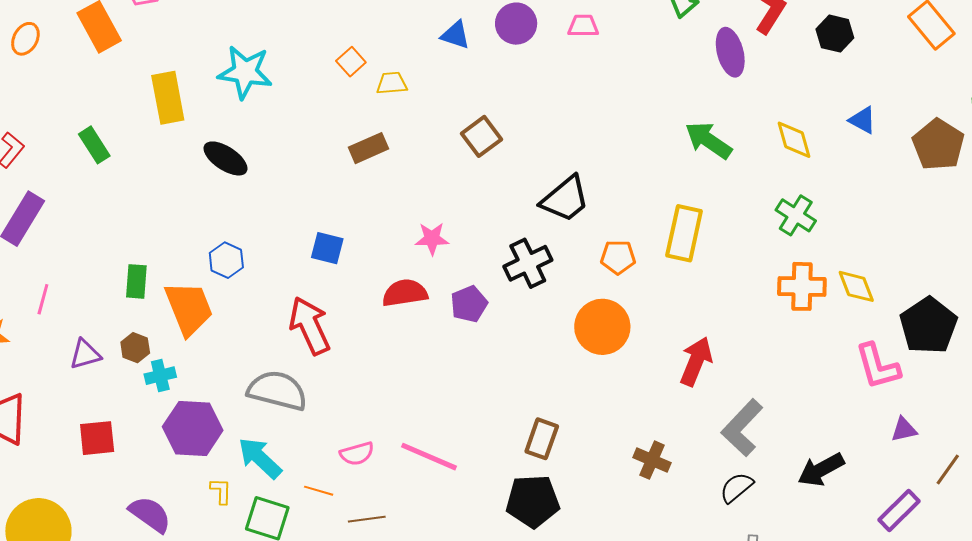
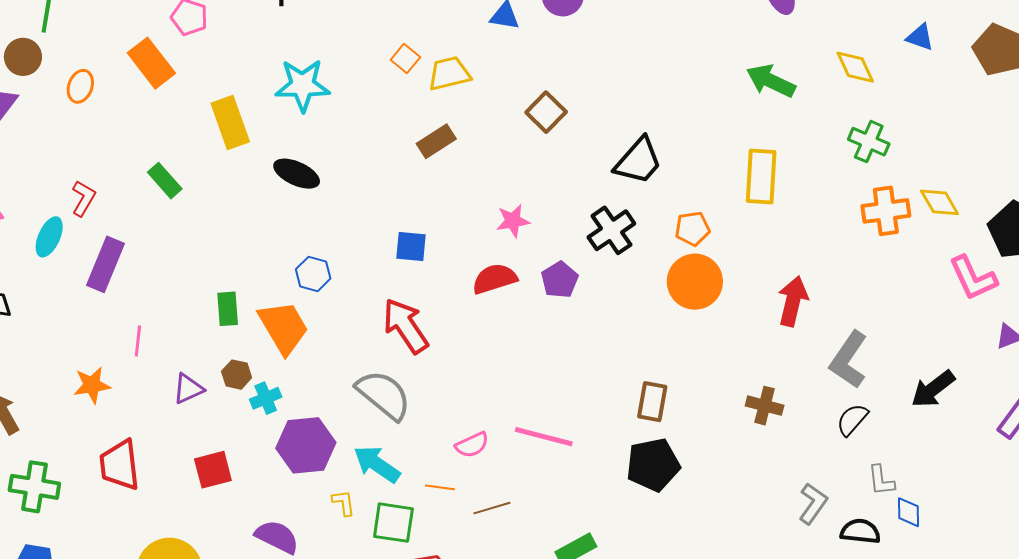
yellow trapezoid: (392, 83) -> (449, 74), size x1.4
orange pentagon: (618, 257) -> (692, 229), moved
gray semicircle: (277, 391) -> (384, 395), turned 34

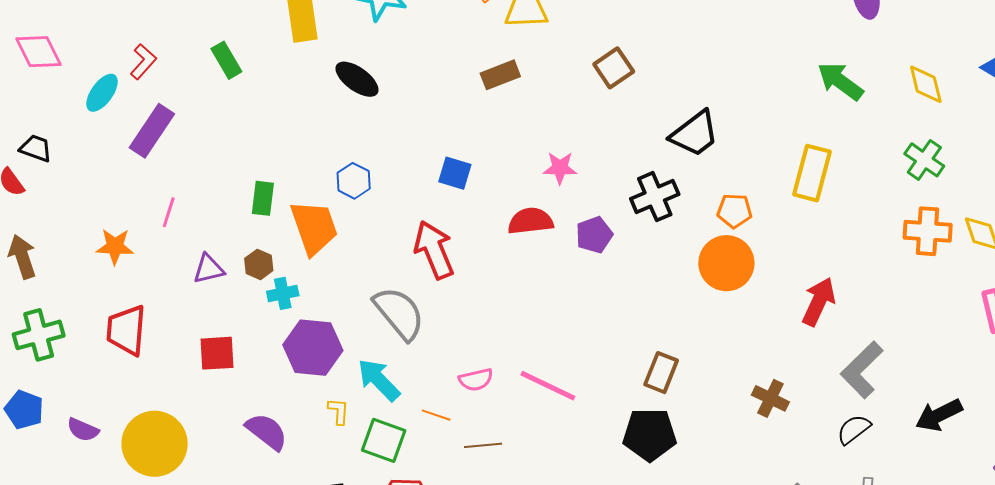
green cross: (34, 487) -> (39, 335), turned -36

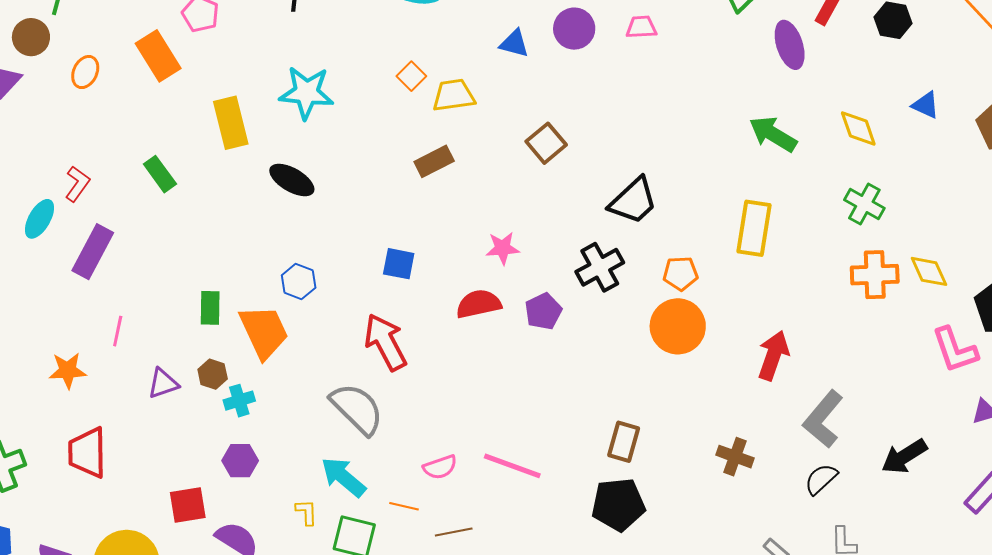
purple hexagon: (313, 348) -> (240, 461), moved, size x0.6
red square: (217, 353) -> (188, 505), moved

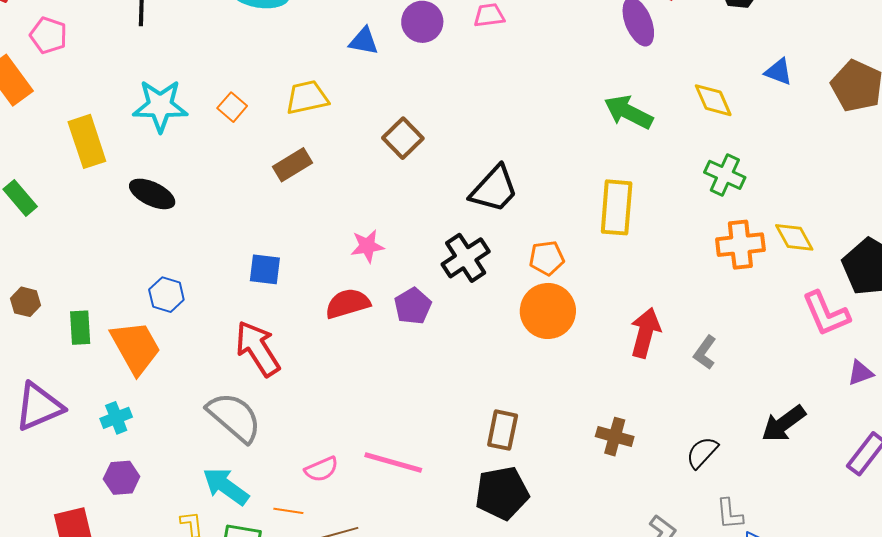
orange square: (411, 76) -> (232, 107), moved
brown hexagon: (213, 374) -> (26, 302), moved
purple triangle: (163, 384) -> (39, 407), size x1.6
gray L-shape: (823, 419) -> (705, 352), moved, size x0.6

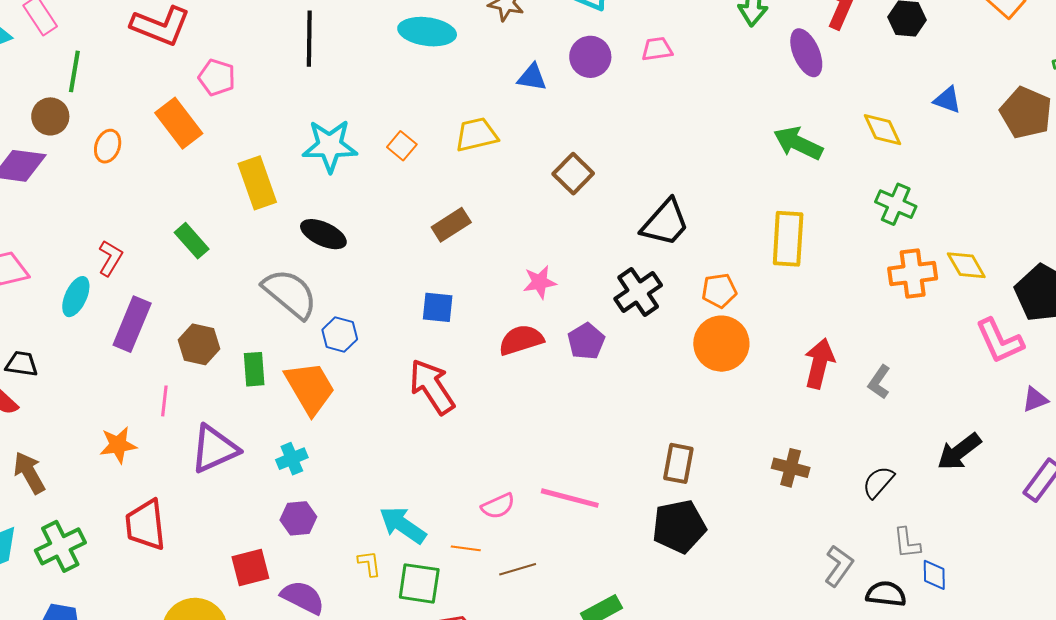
brown rectangle: (292, 165) -> (451, 225), moved
brown hexagon: (26, 302) -> (199, 344), size x1.4
gray semicircle: (234, 417) -> (290, 294), moved

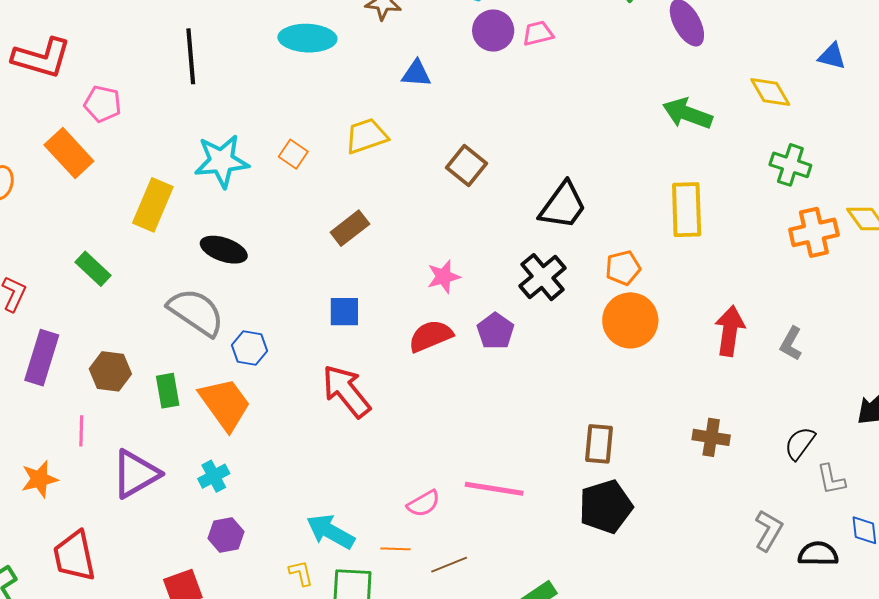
purple circle: (590, 57) -> (493, 31), moved
yellow rectangle: (257, 183) -> (153, 205), turned 48
gray L-shape: (907, 543) -> (831, 479), moved

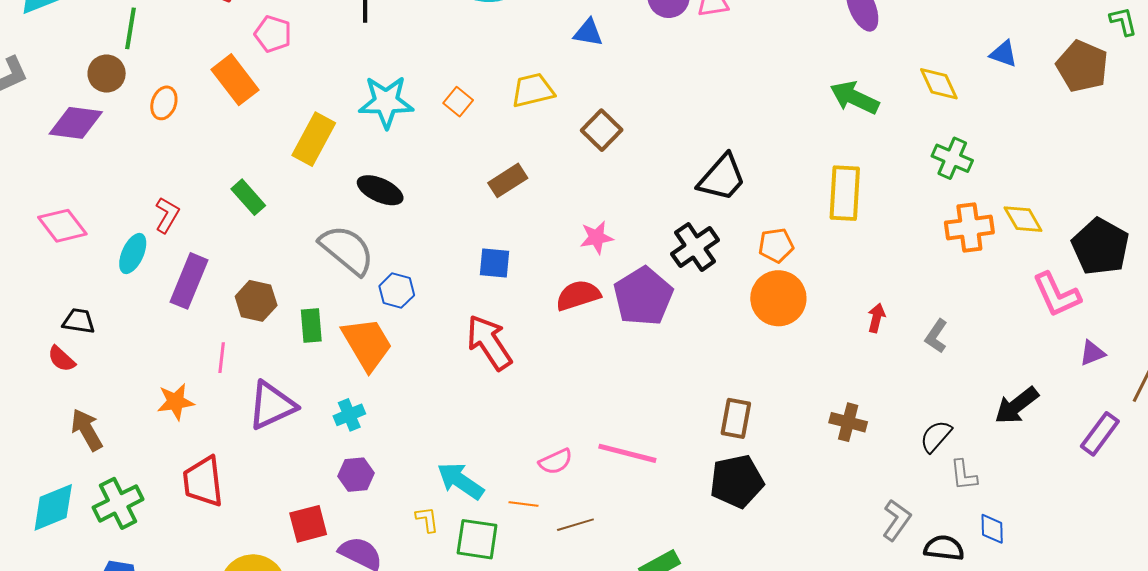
brown square: (466, 165) -> (602, 130), moved
purple pentagon: (495, 331) -> (643, 296), size x1.6
red arrow: (730, 331) -> (876, 318), size x0.6

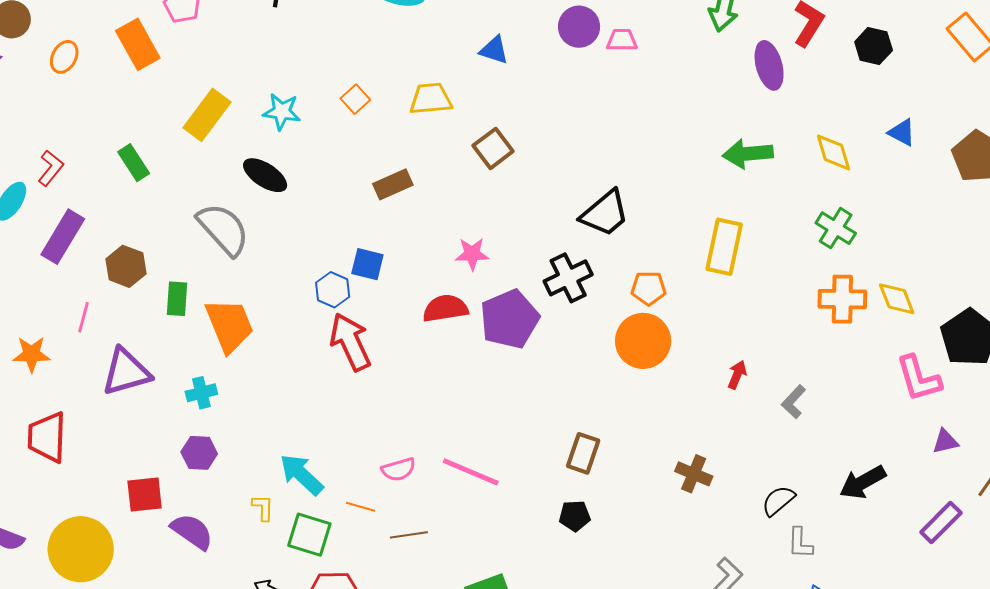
green arrow: (854, 98) -> (748, 154), turned -39
cyan star: (386, 102) -> (282, 112), moved, size x0.7
blue hexagon: (397, 291) -> (333, 290), moved
black pentagon: (737, 481) -> (575, 516), size x0.6

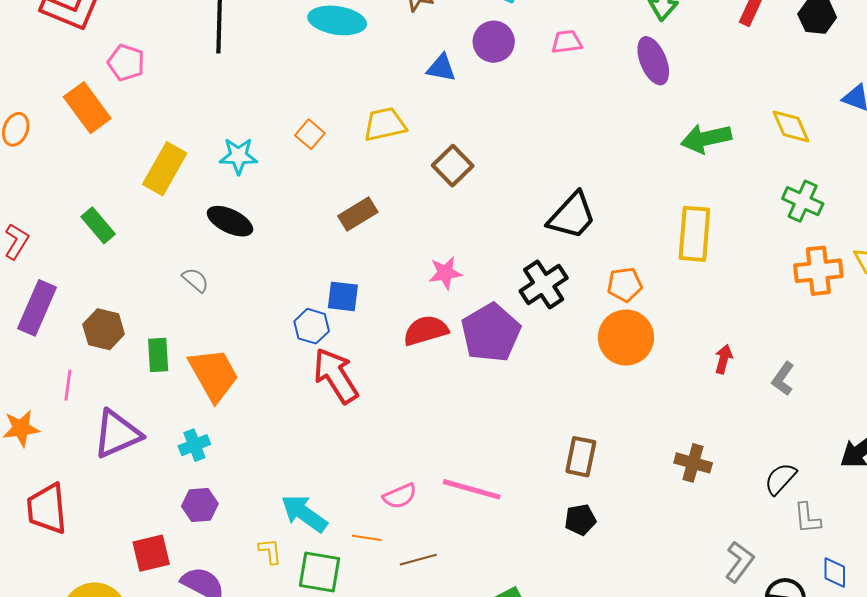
purple circle: (579, 27) -> (494, 42), moved
purple ellipse: (769, 65) -> (653, 61), moved
gray semicircle: (223, 229) -> (195, 280), size x0.5

